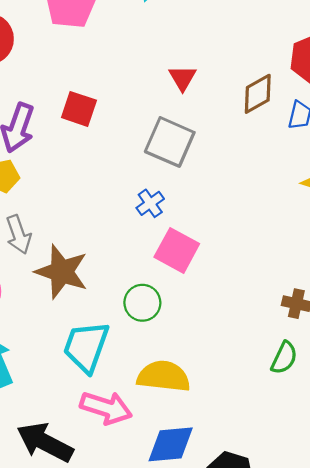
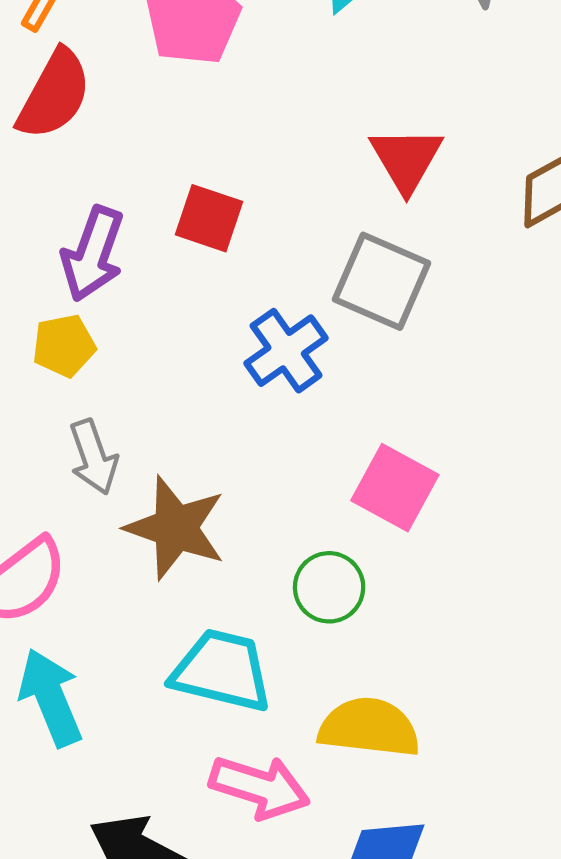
red triangle: (183, 78) -> (406, 159), size x1.4
blue cross: (150, 203) -> (286, 351), moved, size x1.5
cyan trapezoid: (86, 347) -> (222, 671), turned 84

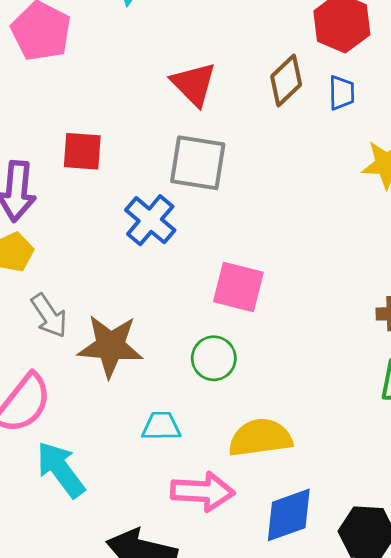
cyan trapezoid: (222, 671) -> (161, 426), size x0.6

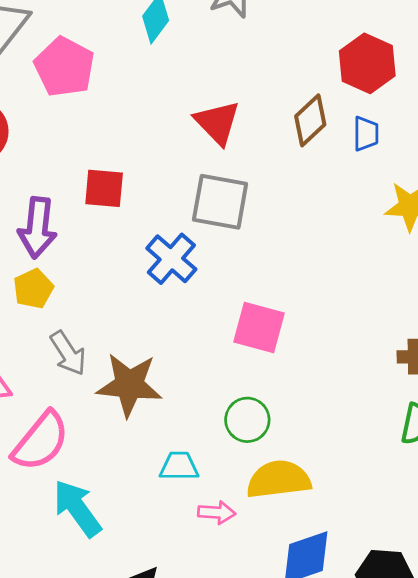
green circle: (214, 358) -> (247, 420), moved
pink arrow: (203, 492) -> (217, 513), moved, size x0.6

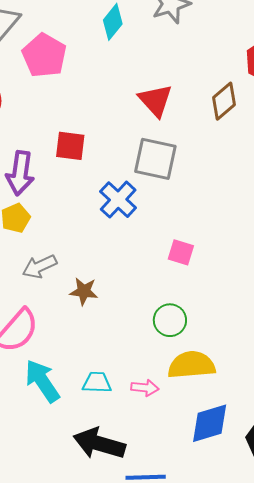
pink square: (259, 327) -> (181, 252), size x0.7
gray arrow: (68, 353) -> (40, 266), turned 96
brown star: (129, 385) -> (84, 291), size x0.6
cyan trapezoid: (179, 466) -> (97, 382), moved

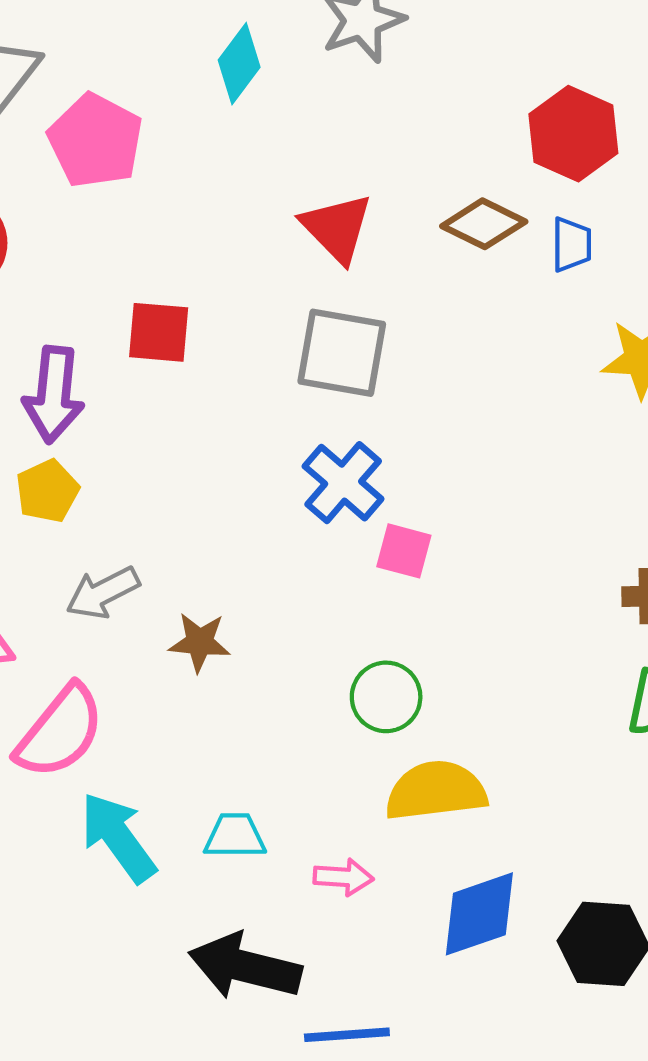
brown diamond: (224, 101) -> (484, 224), turned 69
blue cross: (118, 200) -> (343, 483), moved
pink arrow: (145, 388) -> (343, 877), moved

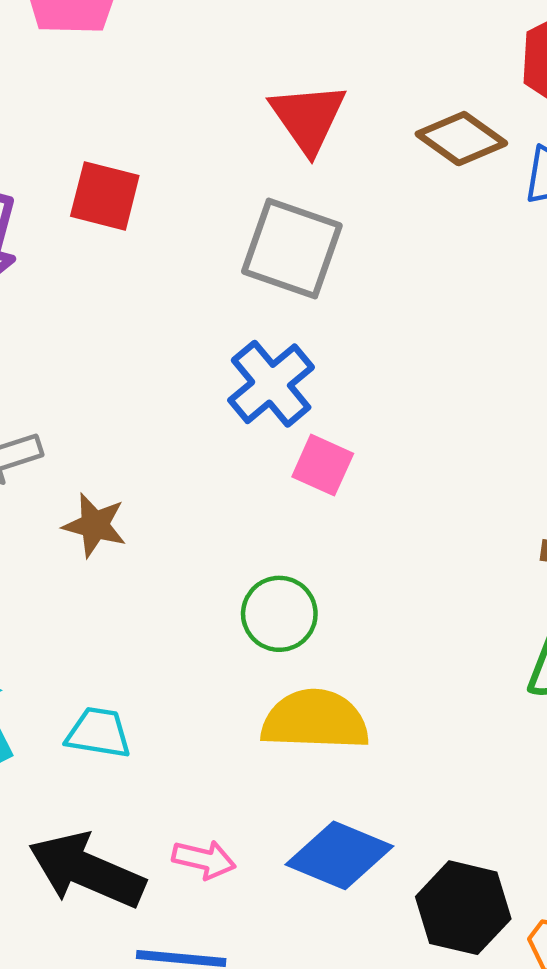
pink arrow: (343, 877) -> (204, 859), moved
blue diamond: (479, 914) -> (339, 855), turned 32

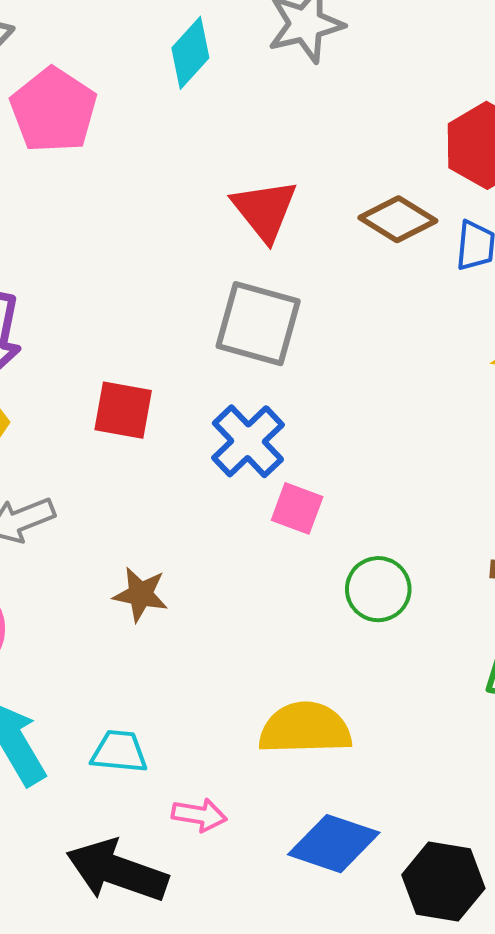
red square: (105, 196) -> (123, 410), moved
brown star: (95, 525) -> (141, 594), moved
green circle: (279, 614) -> (378, 589), moved
pink arrow: (204, 859) -> (199, 815), moved

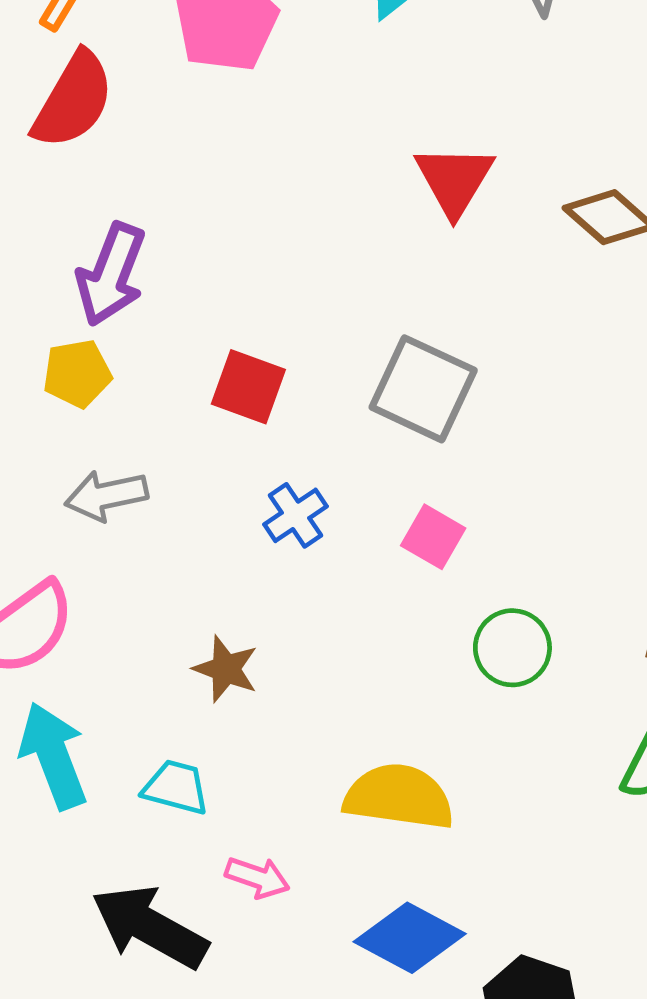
gray square: (258, 324) -> (423, 389), moved
blue cross: (248, 441) -> (295, 515), moved, size x0.7
brown star: (141, 594) -> (226, 669), moved

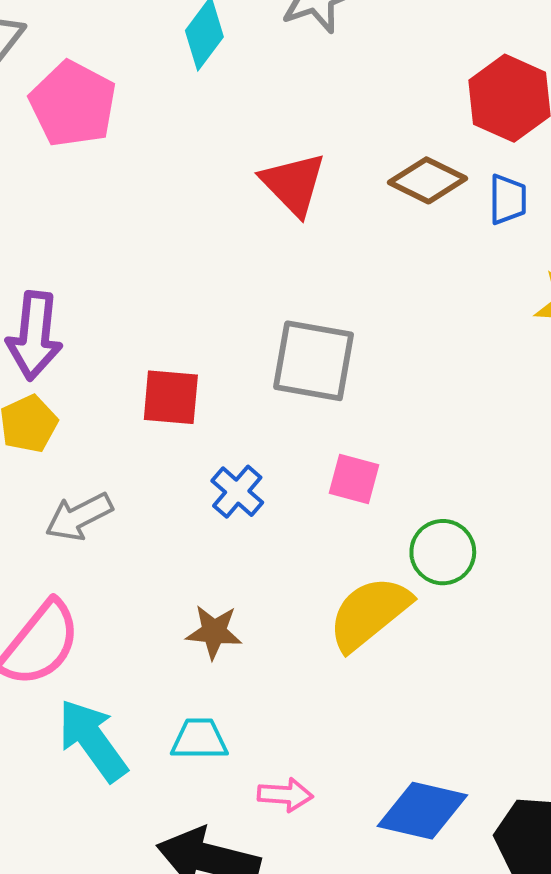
yellow semicircle: (399, 797) -> (369, 613), moved, turned -32

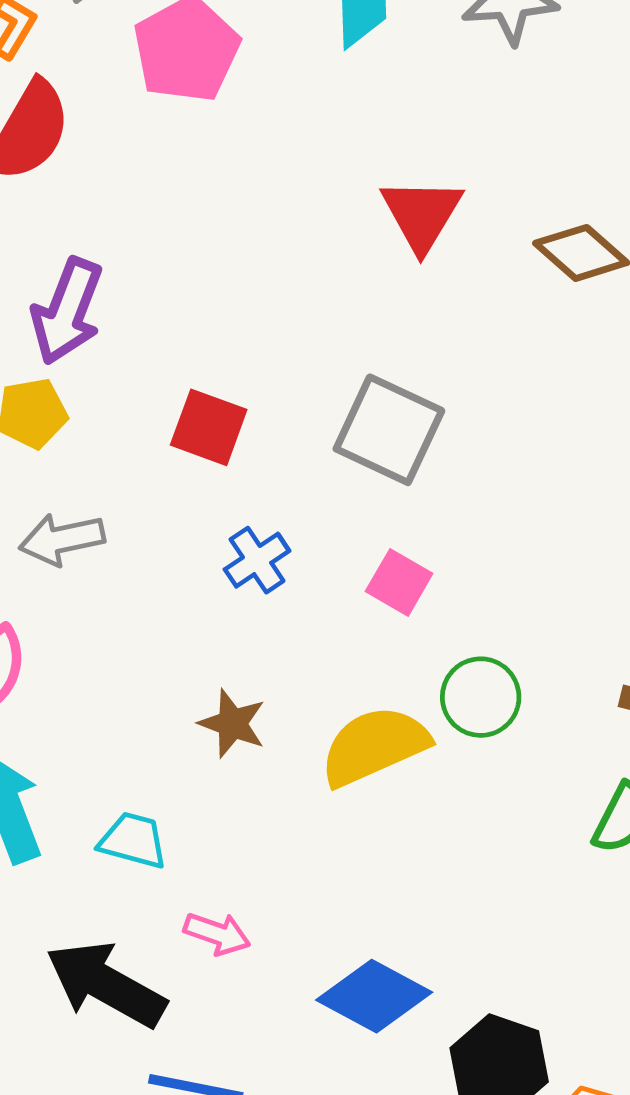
brown star: (214, 632) -> (232, 723), moved

